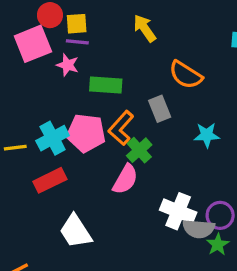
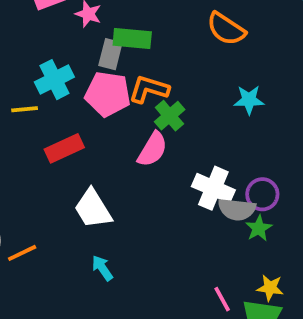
gray rectangle: (160, 109) -> (110, 54), moved, turned 35
orange L-shape: (121, 128) -> (149, 89), turned 64
cyan cross: (53, 138) -> (54, 80), moved

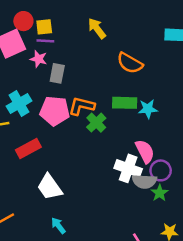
green rectangle: (132, 38) -> (125, 103), moved
gray rectangle: (110, 54) -> (57, 73), moved
pink semicircle: (152, 149) -> (145, 151), moved, turned -55

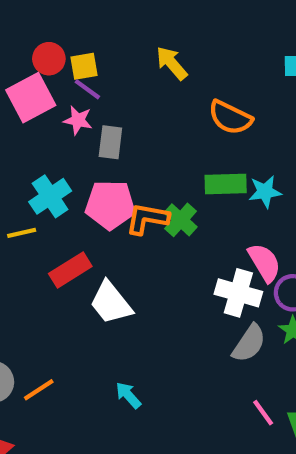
purple line: (45, 41) -> (87, 89), turned 36
orange L-shape: (82, 106) -> (147, 219), moved
gray semicircle: (144, 181) -> (249, 343), moved, turned -55
white trapezoid: (50, 187) -> (111, 303), moved

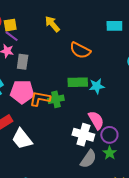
green cross: (181, 220) -> (56, 99), turned 35

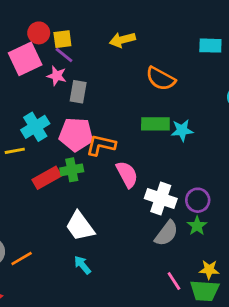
yellow arrow: (52, 24) -> (122, 40), turned -66
green cross: (56, 99) -> (72, 170), moved
pink semicircle: (96, 120) -> (127, 174), moved
white trapezoid: (22, 139) -> (80, 226), moved

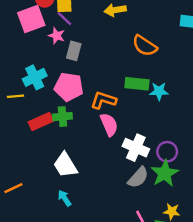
orange L-shape: (101, 145) -> (103, 100), moved
green star: (197, 226) -> (165, 173), size x1.6

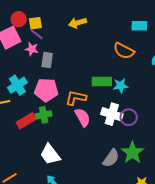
orange semicircle: (145, 46) -> (124, 51), moved
white cross: (136, 148) -> (112, 114), moved
purple circle: (167, 152) -> (129, 117), moved

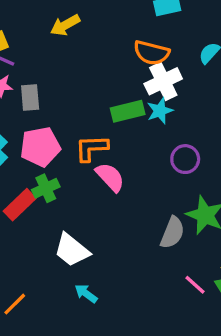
white cross: (112, 114) -> (163, 81), moved, turned -30

